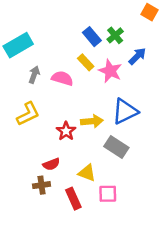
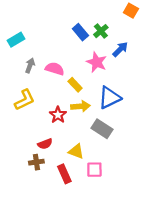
cyan rectangle: (18, 45) -> (16, 40), size x0.7
yellow rectangle: (86, 62) -> (75, 85), moved

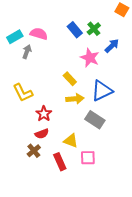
gray arrow: (30, 65) -> (27, 52), moved
pink semicircle: (55, 69) -> (39, 34), moved
yellow L-shape: (25, 100) -> (23, 93), turned 90
red star: (58, 115) -> (44, 114), moved
brown cross: (36, 162) -> (34, 151), turned -32

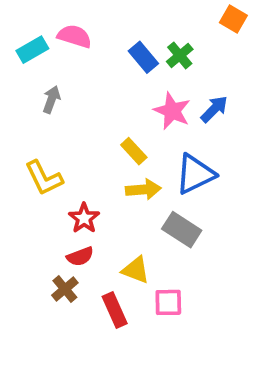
pink semicircle: (39, 34) -> (74, 36), moved
cyan rectangle: (15, 37) -> (32, 50), moved
blue arrow: (112, 46) -> (214, 109), moved

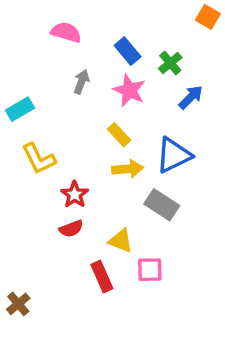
cyan rectangle: (32, 50) -> (20, 109), moved
green cross: (180, 55) -> (170, 63), moved
gray arrow: (51, 99) -> (81, 82), moved
pink star: (172, 111) -> (129, 90), moved
brown cross: (65, 289) -> (18, 304), moved

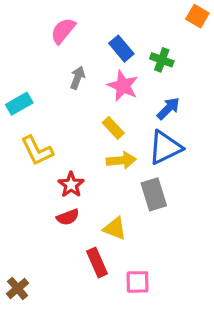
pink semicircle: (66, 32) -> (63, 31), turned -68
green cross: (170, 63) -> (162, 60), turned -30
blue arrow: (191, 97) -> (168, 109), moved
gray rectangle: (162, 205) -> (154, 194), turned 40
pink square: (150, 270) -> (138, 282), moved

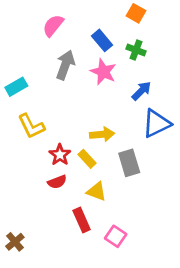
orange square: (197, 16) -> (136, 13), moved
gray arrow: (78, 78) -> (65, 65), size x1.5
yellow rectangle: (113, 128) -> (87, 159), moved
blue triangle: (165, 147) -> (156, 123), moved
pink square: (138, 282) -> (116, 236), turned 35

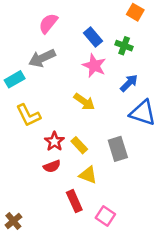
orange square: (136, 13) -> (135, 12), moved
gray arrow: (65, 65) -> (42, 58), moved, turned -135
blue triangle: (156, 123) -> (143, 113), turned 44
yellow arrow: (102, 134) -> (84, 102), moved, turned 40

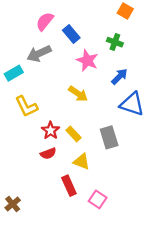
blue rectangle: (93, 37) -> (71, 34), moved

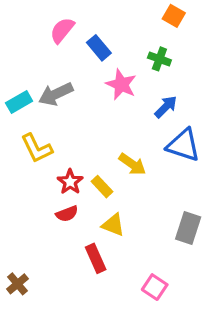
gray arrow: (39, 54) -> (56, 94), moved
yellow arrow: (78, 94) -> (132, 164), moved
gray rectangle: (109, 137) -> (188, 228), moved, turned 35
pink square: (98, 199) -> (155, 287), moved

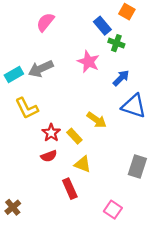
blue rectangle: (99, 48) -> (102, 26), moved

